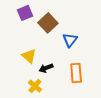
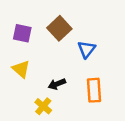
purple square: (25, 13) -> (22, 33), moved, turned 35
yellow triangle: (29, 56) -> (21, 69), moved

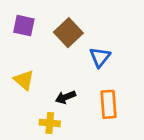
purple square: (22, 33) -> (24, 26), moved
yellow cross: (43, 106) -> (50, 123), turned -35

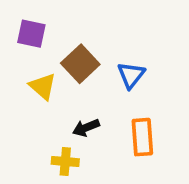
brown square: (68, 33) -> (80, 64), moved
yellow triangle: (24, 80) -> (43, 86), moved

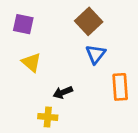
brown square: (80, 64) -> (89, 21), moved
orange rectangle: (142, 137) -> (120, 87), moved

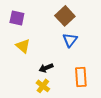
orange rectangle: (120, 87) -> (81, 77), moved
yellow cross: (48, 117) -> (43, 86), moved, turned 32

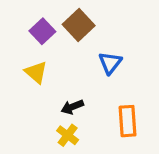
brown square: (65, 16) -> (79, 25), moved
purple square: (17, 18) -> (42, 31), moved, turned 35

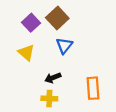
blue triangle: (110, 63) -> (64, 46), moved
yellow cross: (68, 135) -> (49, 98), turned -35

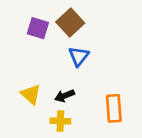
purple square: (31, 23) -> (38, 28), turned -30
yellow triangle: (26, 53) -> (31, 94), moved

